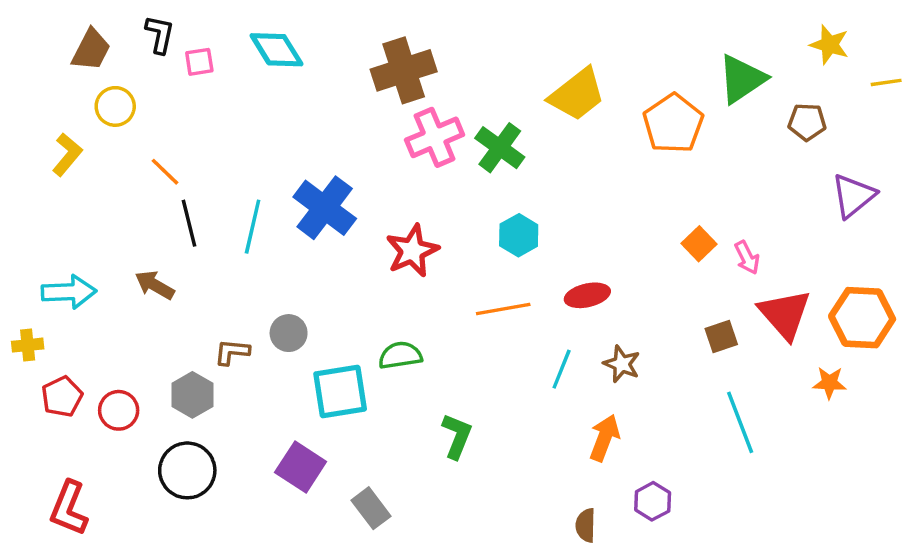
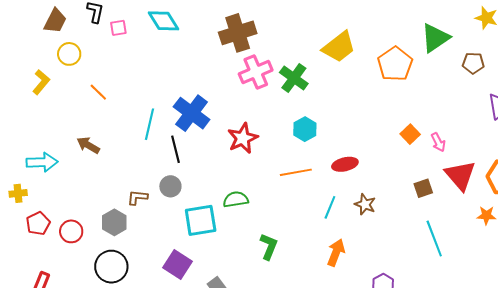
black line: (189, 223) -> (175, 149), moved
brown arrow: (155, 285) -> (88, 145), moved
orange arrow: (605, 438) -> (336, 253), moved

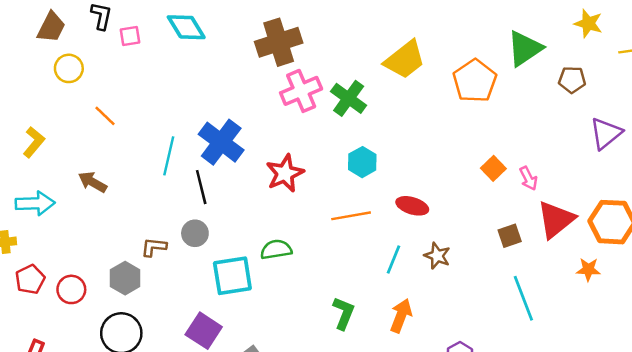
yellow L-shape: (41, 82) -> (34, 142), moved
red ellipse: (345, 164) -> (412, 206), turned 30
red triangle: (460, 175) -> (556, 220), turned 32
green L-shape: (269, 246) -> (344, 313), moved

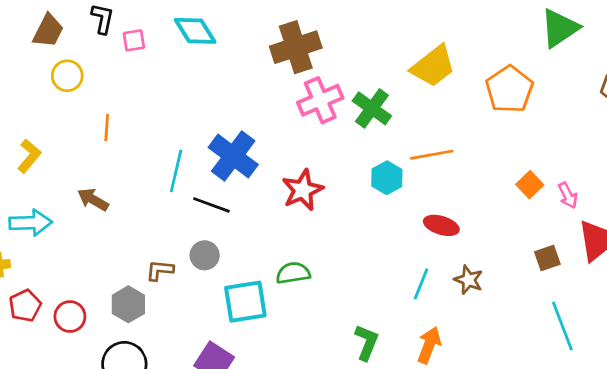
green triangle: (525, 48) -> (560, 28), moved
orange line: (105, 116) -> (107, 127), turned 50
black line: (201, 187) -> (211, 205), turned -56
orange line: (351, 216) -> (432, 155), moved

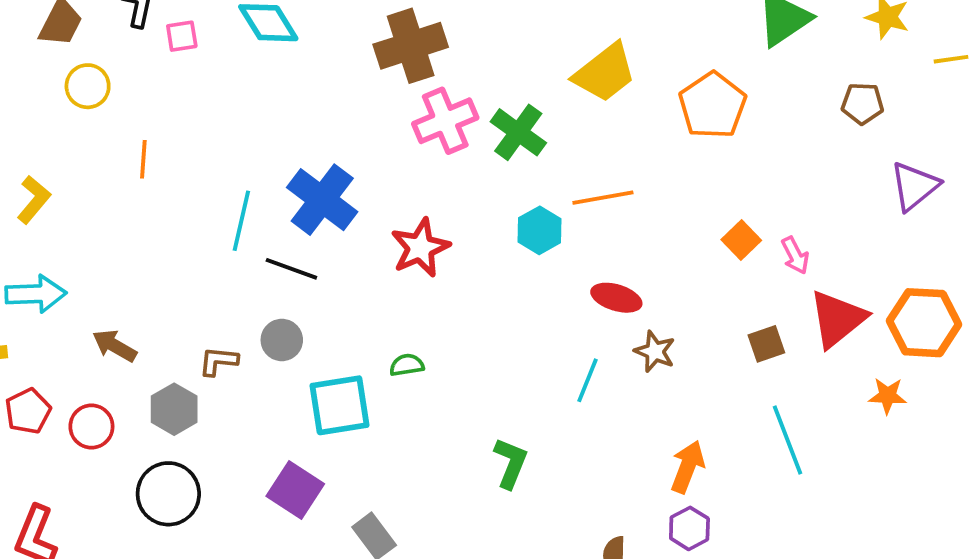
brown arrow: (93, 200) -> (115, 346), moved
green semicircle: (293, 273) -> (407, 365), size x0.7
brown star: (469, 280) -> (655, 352), moved
orange arrow: (429, 345) -> (688, 467), moved

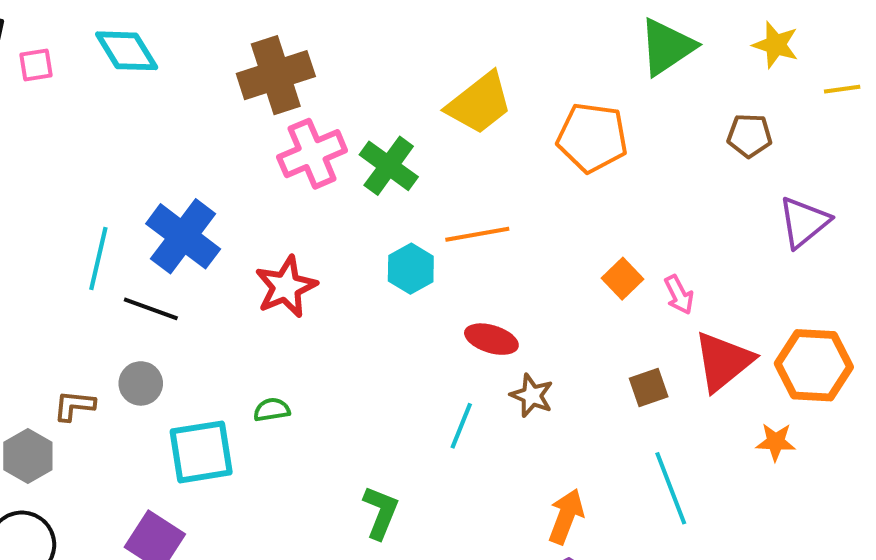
orange pentagon: (713, 105) -> (592, 138), turned -30

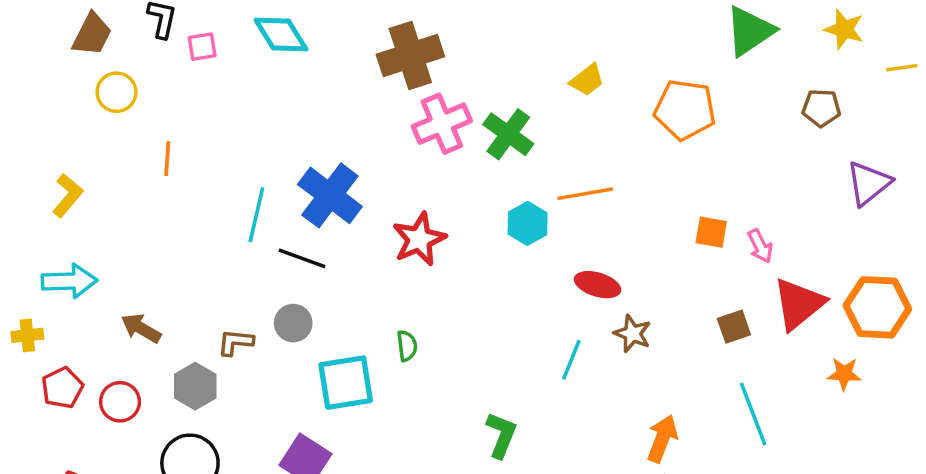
yellow trapezoid: (479, 103) -> (587, 80), size x0.6
orange square: (622, 279) -> (711, 232), turned -36
green semicircle: (272, 410) -> (407, 346), turned 92

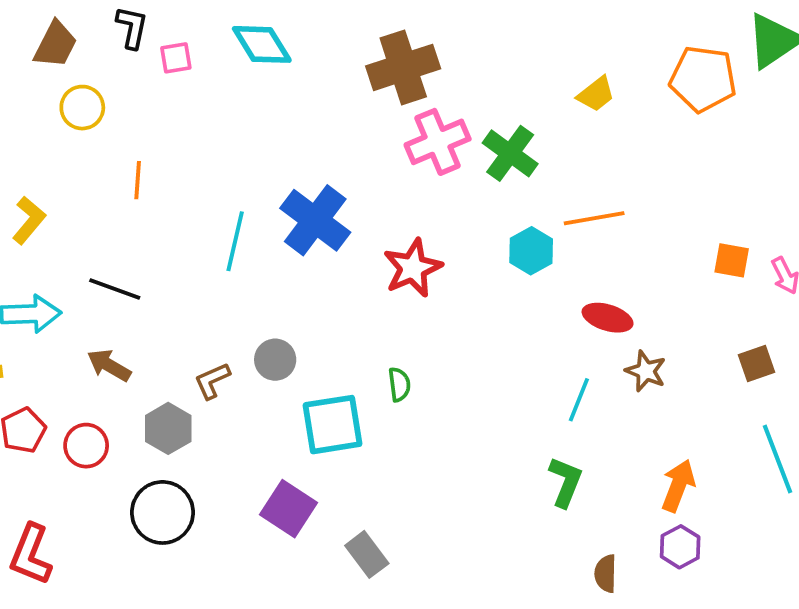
orange pentagon: (685, 110) -> (703, 79), moved
black line: (302, 258) -> (115, 289), moved
brown L-shape: (235, 342) -> (212, 381), turned -30
green L-shape: (501, 435) -> (565, 482), moved

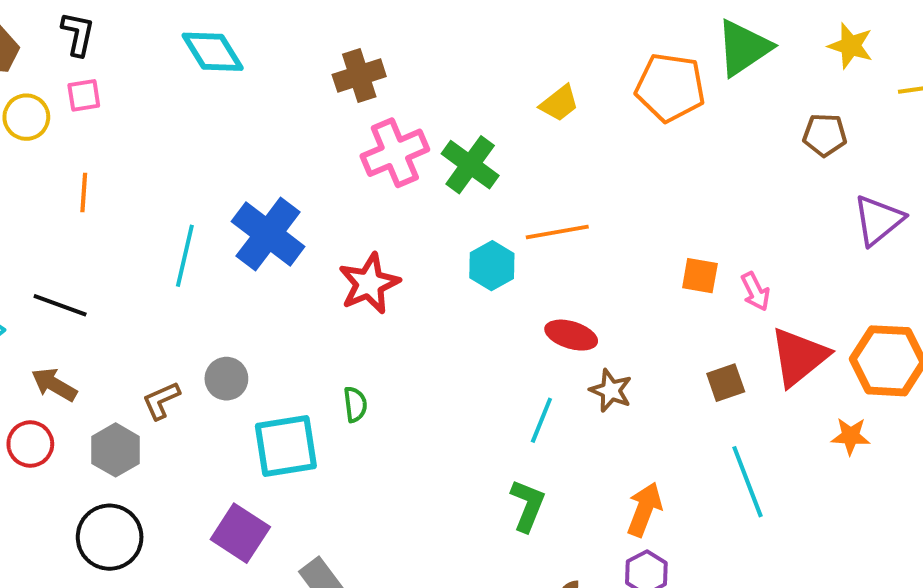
pink square: (176, 58) -> (84, 95), moved
brown cross: (403, 67) -> (359, 76), size x0.7
red circle: (86, 446) -> (30, 444), moved

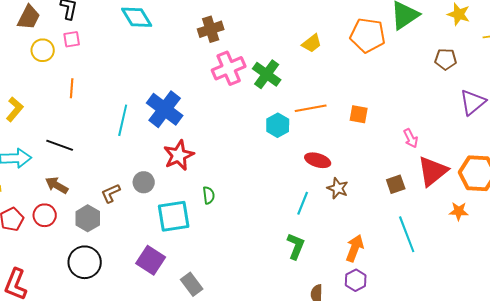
orange square: (700, 276) -> (359, 114), moved
red star: (369, 284) -> (179, 155), moved

